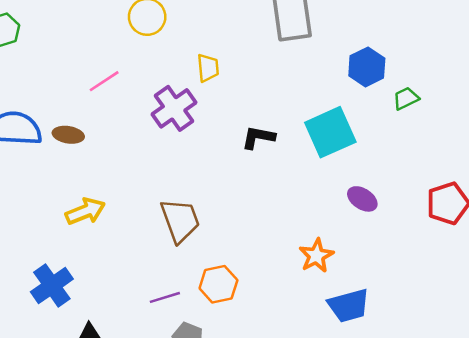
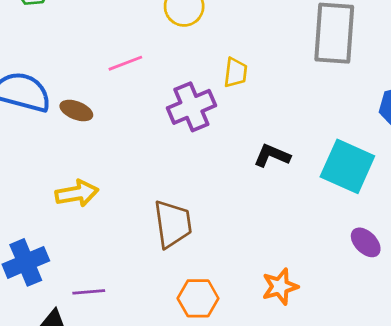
cyan square: (330, 132) -> (347, 166), turned 36
orange star: (316, 256) -> (280, 287), moved
purple line: (165, 297) -> (89, 292), moved

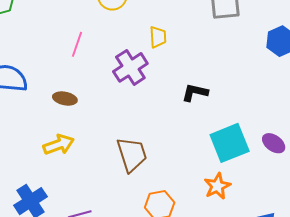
pink line: (125, 63) -> (77, 44), turned -40
brown ellipse: (76, 111) -> (65, 98), moved
cyan square: (347, 166) -> (230, 143), moved, turned -36

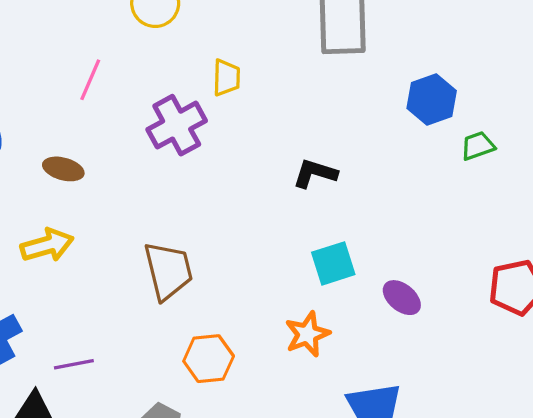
black L-shape: (195, 92) -> (315, 173), moved
cyan square: (230, 143) -> (333, 263), size x0.7
purple ellipse: (274, 143) -> (402, 298), moved

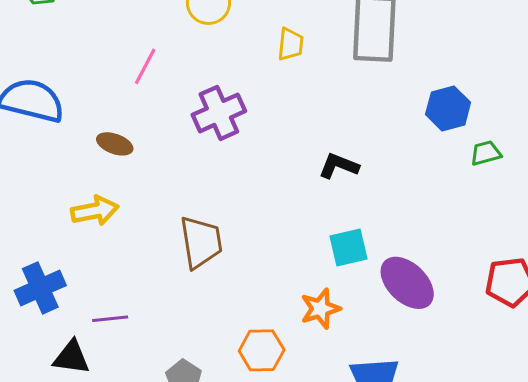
yellow trapezoid: (226, 78) -> (290, 44), moved
purple ellipse: (402, 298) -> (407, 283), size x1.6
orange hexagon: (209, 359) -> (262, 350), moved

